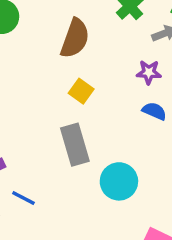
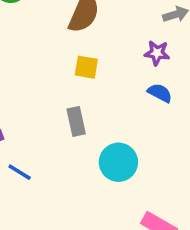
yellow square: (81, 91) -> (86, 67), turned -30
gray rectangle: (75, 145) -> (76, 121), size x0.7

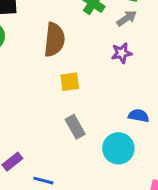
blue semicircle: (160, 93) -> (139, 116), moved

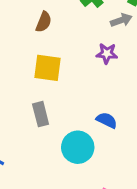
brown semicircle: (54, 40) -> (44, 22), size x0.6
yellow square: (70, 82) -> (47, 68), size x1.4

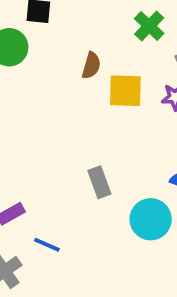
yellow square: (47, 68) -> (125, 91), moved

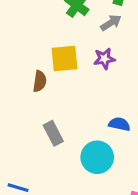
brown semicircle: (91, 65) -> (40, 81), moved

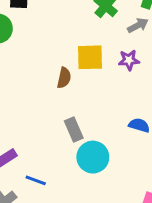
cyan circle: (97, 157) -> (93, 157), moved

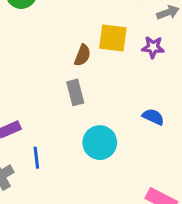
gray rectangle: (74, 130) -> (75, 92), moved
blue line: (36, 180) -> (36, 158), turned 54

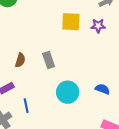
brown semicircle: (82, 55) -> (20, 60), moved
blue semicircle: (153, 117) -> (102, 89), moved

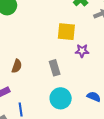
purple star: (98, 26) -> (82, 51), moved
gray rectangle: (49, 60) -> (55, 68), moved

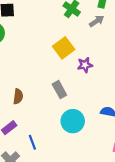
yellow square: (66, 32) -> (64, 48), turned -30

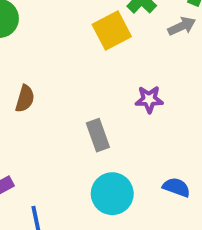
yellow square: (64, 48) -> (112, 31), moved
brown semicircle: (18, 96) -> (25, 99), moved

